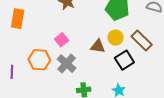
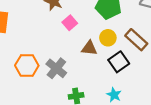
pink square: (62, 40) -> (70, 23), moved

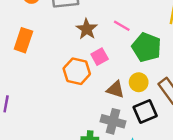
orange hexagon: (27, 66) -> (77, 71), moved
gray cross: (56, 68) -> (113, 121), moved, turned -36

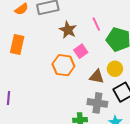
pink line: (122, 26) -> (96, 24), turned 40

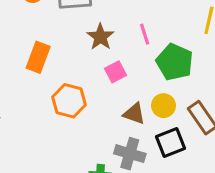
orange rectangle: (17, 44) -> (38, 57), moved
orange hexagon: (63, 65) -> (69, 101), moved

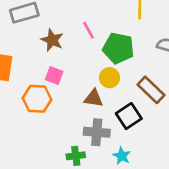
pink square: (115, 72) -> (54, 75), moved, turned -30
yellow circle: (163, 106) -> (110, 78), moved

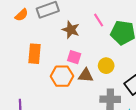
yellow circle: (110, 78) -> (106, 66), moved
brown triangle: (94, 98) -> (86, 75), moved

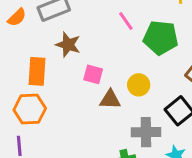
brown star: (71, 30) -> (68, 45), moved
orange hexagon: (62, 76) -> (30, 109), moved

